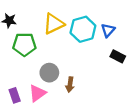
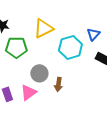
cyan hexagon: (83, 29) -> (70, 47), moved

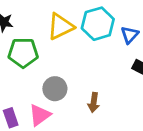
cyan hexagon: (70, 47) -> (98, 24), moved
brown arrow: (58, 84) -> (94, 103), moved

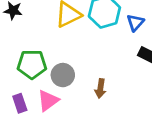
green pentagon: (23, 53) -> (32, 64), moved

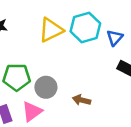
brown arrow: (100, 88) -> (82, 100), turned 96

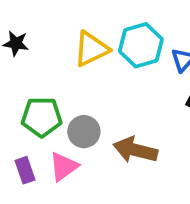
brown arrow: (82, 100) -> (135, 150), size x1.6

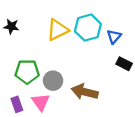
pink triangle: (64, 167) -> (41, 102), turned -30

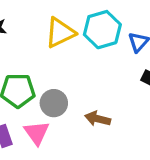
brown arrow: (85, 92) -> (98, 119), size x0.7

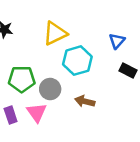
cyan hexagon: (102, 30) -> (77, 61), moved

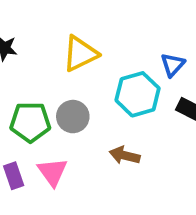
cyan hexagon: (77, 61) -> (138, 94), moved
gray circle: (50, 89) -> (73, 117), moved

